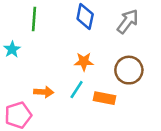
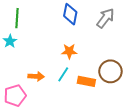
green line: (34, 19) -> (17, 18), moved
brown circle: (129, 70) -> (110, 71), moved

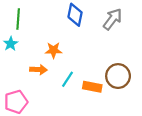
orange star: (69, 51) -> (54, 50), moved
orange arrow: (36, 76) -> (38, 70), moved

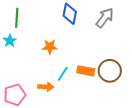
orange arrow: (38, 70) -> (46, 87), moved
orange rectangle: (92, 87) -> (86, 71), moved

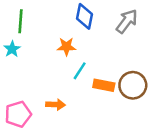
orange star: (50, 47) -> (66, 47), moved
cyan line: (63, 74) -> (80, 71), moved

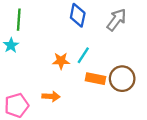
orange star: (66, 47) -> (61, 61), moved
cyan line: (80, 71) -> (83, 55), moved

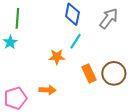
cyan line: (83, 55) -> (76, 41), moved
orange rectangle: (95, 79) -> (89, 73), turned 54

